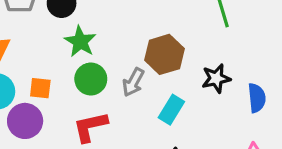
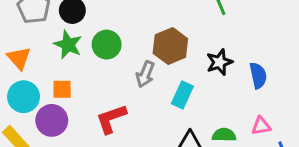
green star: (80, 42) -> (68, 45), moved
green circle: (91, 79) -> (107, 45), moved

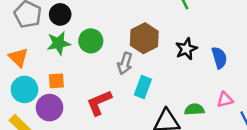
green star: (68, 45) -> (59, 43), turned -30
cyan rectangle: (182, 95) -> (143, 87), moved

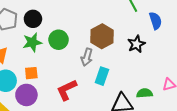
blue semicircle: (219, 58) -> (155, 21), moved

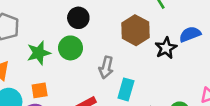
black circle: (33, 19) -> (78, 18), moved
blue semicircle: (155, 21) -> (190, 34), moved, turned -90
brown hexagon: (102, 36) -> (135, 30), moved

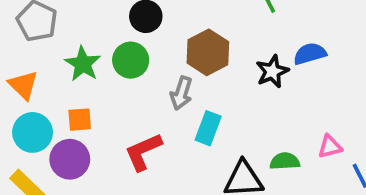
brown hexagon: (135, 30) -> (208, 52), moved
green star: (39, 53) -> (83, 64), turned -30

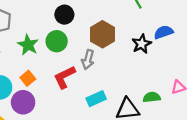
orange square: (80, 120) -> (28, 78), turned -32
cyan rectangle: (208, 128) -> (96, 99), moved, turned 48
red L-shape: (143, 152) -> (64, 77), moved

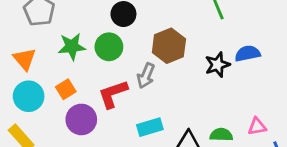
green star: (28, 45) -> (72, 47), turned 30
purple circle: (23, 102) -> (81, 119), moved

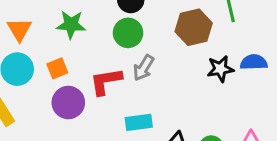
brown hexagon: (169, 46) -> (194, 27), moved
green circle: (109, 47) -> (128, 33), moved

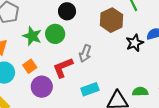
green star: (71, 25) -> (32, 36), turned 30
green circle: (128, 33) -> (55, 34), moved

